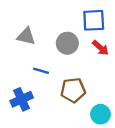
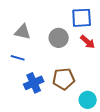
blue line: (41, 71) -> (18, 58), moved
blue cross: (22, 99) -> (34, 83), moved

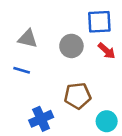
blue cross: (34, 83) -> (41, 119), moved

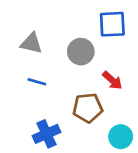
red arrow: (107, 51) -> (112, 80), moved
blue line: (22, 70) -> (37, 82), moved

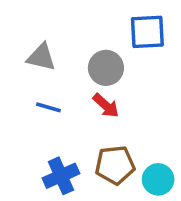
red arrow: (112, 80) -> (106, 106), moved
brown pentagon: (88, 108) -> (115, 165), moved

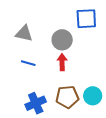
red arrow: (106, 106) -> (62, 62), turned -133
cyan circle: (158, 179) -> (93, 96), moved

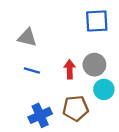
gray circle: (62, 40) -> (94, 65), moved
cyan circle: (93, 96) -> (104, 89), moved

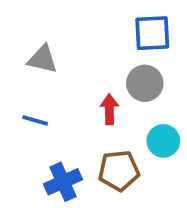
gray circle: (94, 65) -> (145, 83), moved
blue line: (32, 71) -> (35, 120), moved

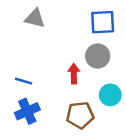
gray triangle: (43, 59) -> (35, 18), moved
blue cross: (63, 182) -> (27, 111), moved

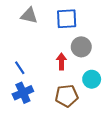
blue square: (103, 22) -> (67, 19), moved
blue line: (24, 81) -> (20, 68), turned 40

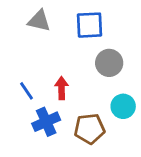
red arrow: (61, 61) -> (62, 88), moved
blue cross: (23, 93) -> (46, 122), moved

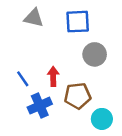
cyan circle: (123, 106) -> (102, 119), moved
brown pentagon: (90, 129) -> (78, 96), moved

